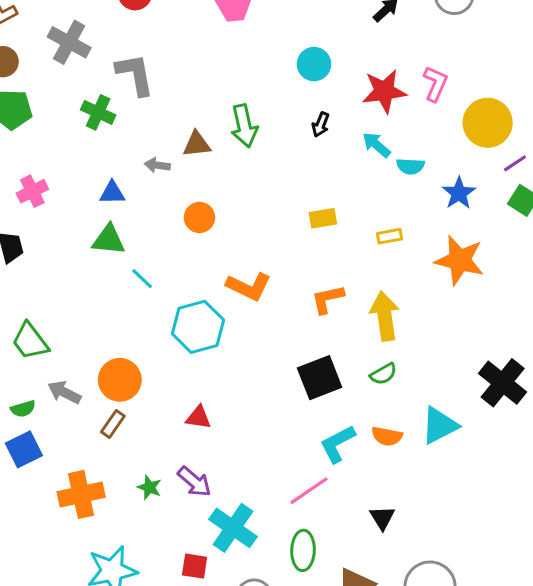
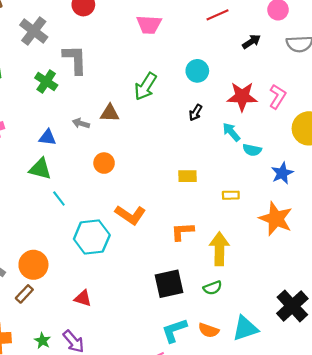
green arrow: (244, 126) -> (145, 86), moved, turned 36

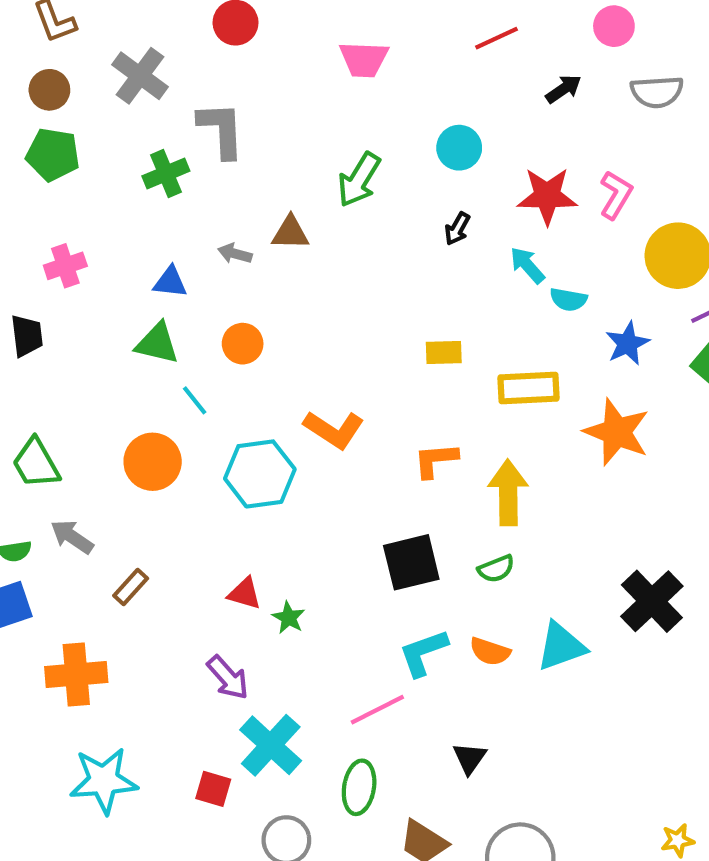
green cross: (46, 82) -> (166, 173), turned 35
orange circle: (104, 163) -> (243, 344), moved
yellow rectangle: (231, 195) -> (528, 388), size x1.8
orange circle: (33, 265) -> (153, 462), moved
green star: (43, 341) -> (289, 618), moved

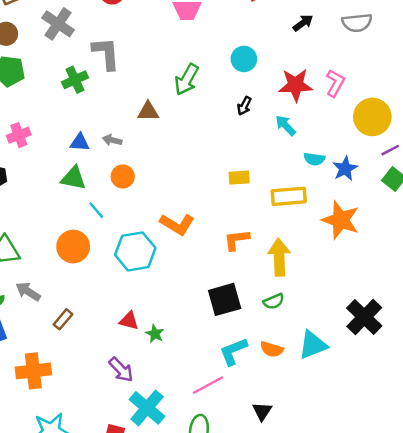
gray arrow: (235, 254) -> (112, 140), moved
cyan semicircle: (568, 299) -> (314, 159), moved

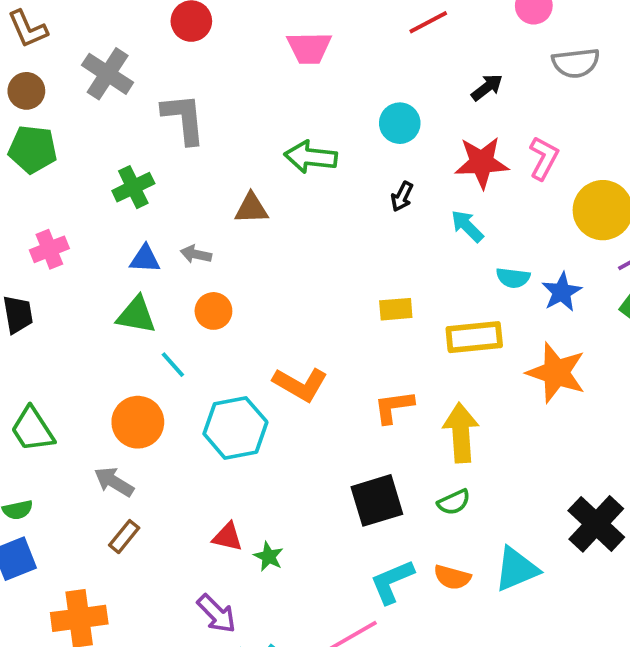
black arrow: (303, 23) -> (487, 87), moved
green arrow: (187, 79) -> (311, 157), turned 68
green cross: (75, 80) -> (133, 187), moved
gray arrow: (28, 292) -> (114, 482), moved

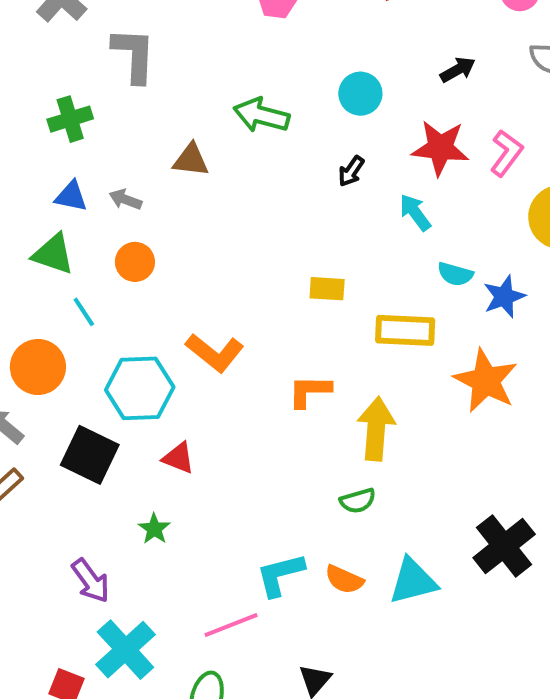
black square: (377, 500) -> (90, 455), moved, turned 34
red triangle: (228, 537) -> (179, 458), moved

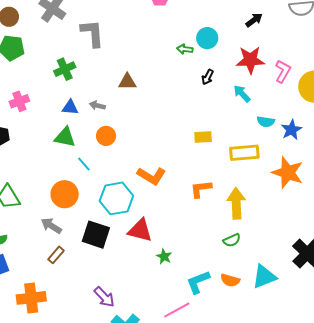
green arrow: (261, 115) -> (185, 49), moved, size x0.6
pink L-shape: (506, 153) -> (283, 71), moved
red triangle: (179, 458) -> (140, 230), size x1.5
green star: (154, 529) -> (164, 256), moved

